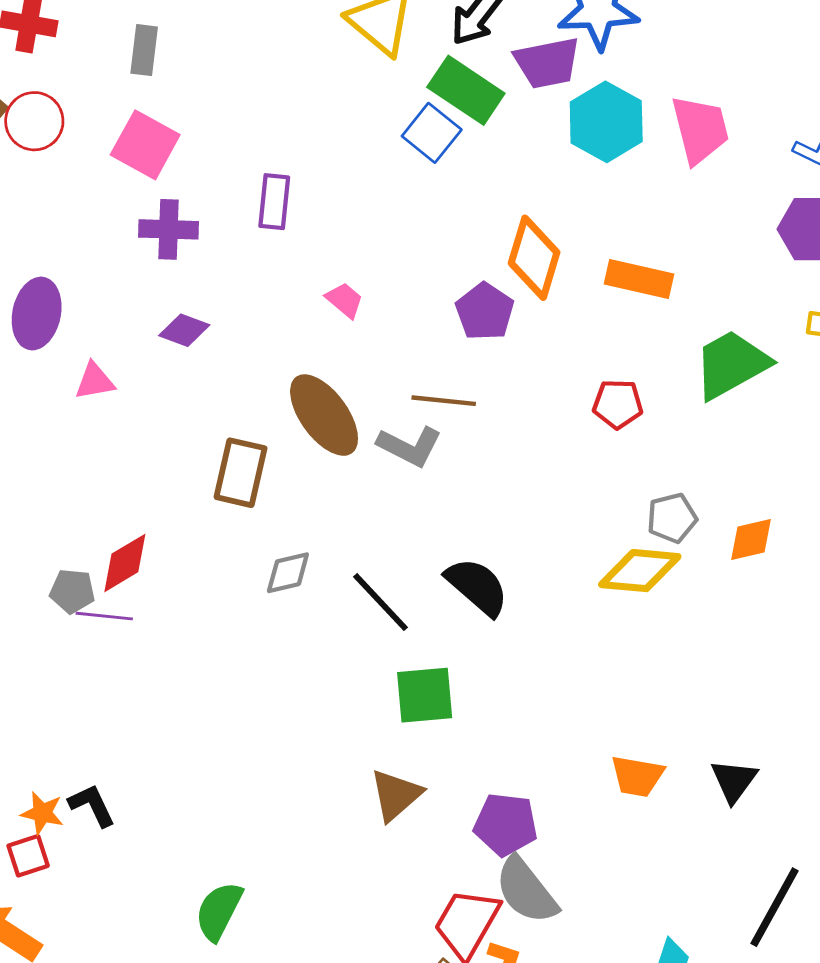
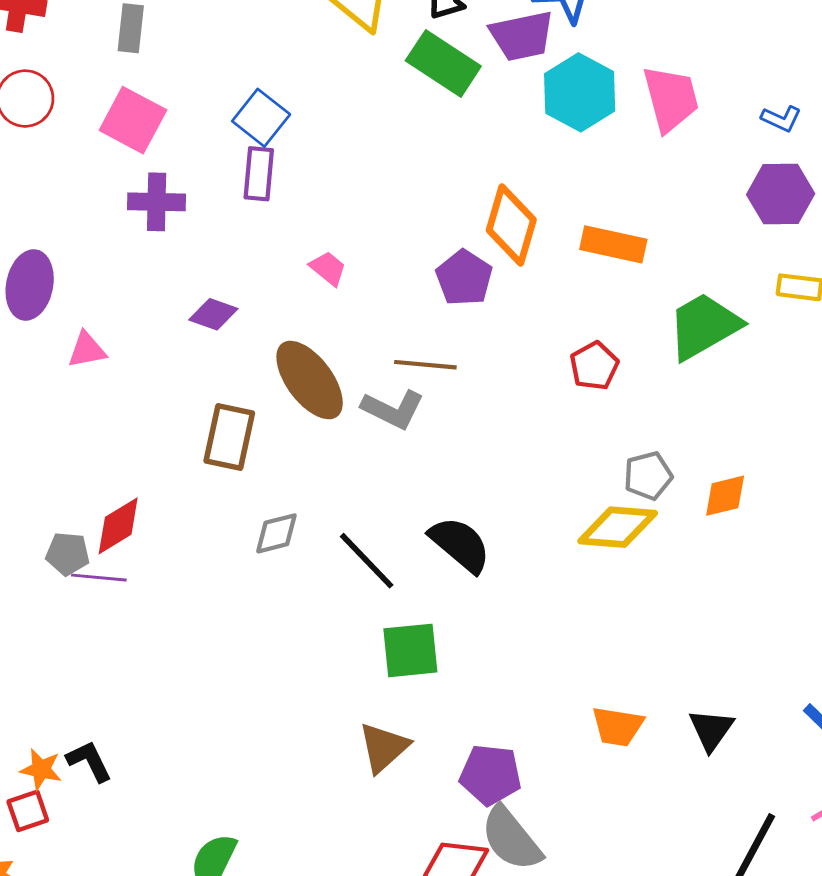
blue square: (432, 133) -> (261, 118), moved
purple diamond: (184, 330) -> (213, 314), moved
red pentagon: (618, 404) -> (594, 366), turned -30

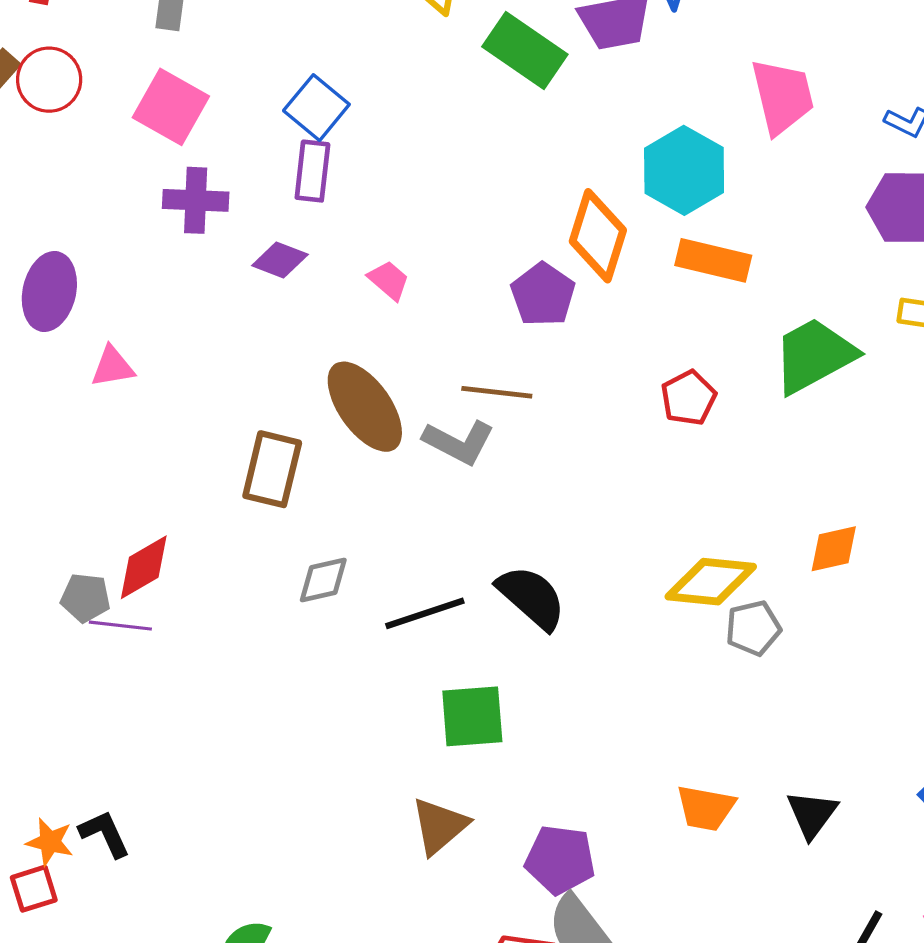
cyan hexagon: (580, 92) -> (684, 170), moved
purple diamond: (213, 314) -> (280, 260), moved
gray pentagon: (648, 476) -> (753, 628), moved
black line: (367, 561) -> (425, 613), turned -66

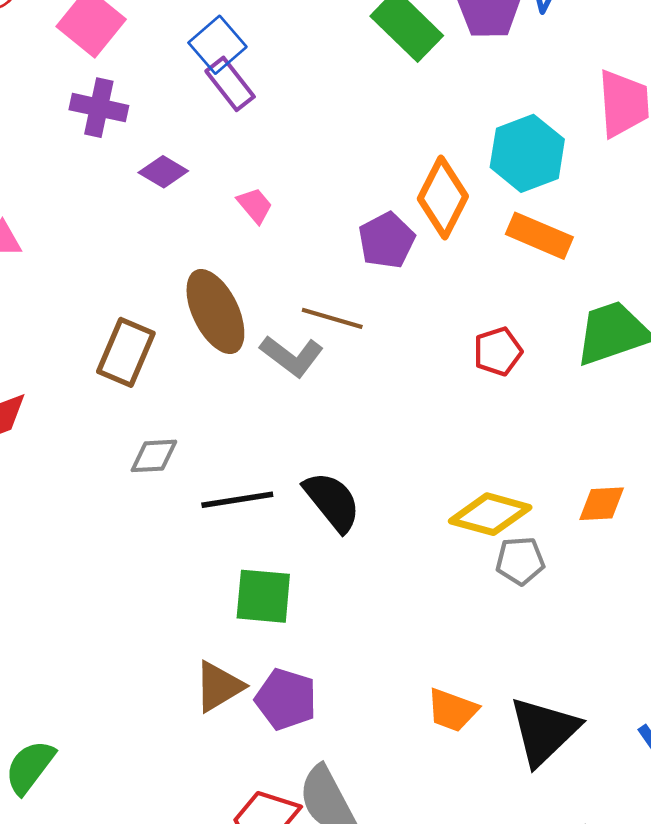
purple rectangle: (312, 171) -> (230, 84), moved, turned -54
black triangle: (812, 814) -> (544, 731), size x1.6
purple pentagon: (560, 860) -> (286, 699), moved

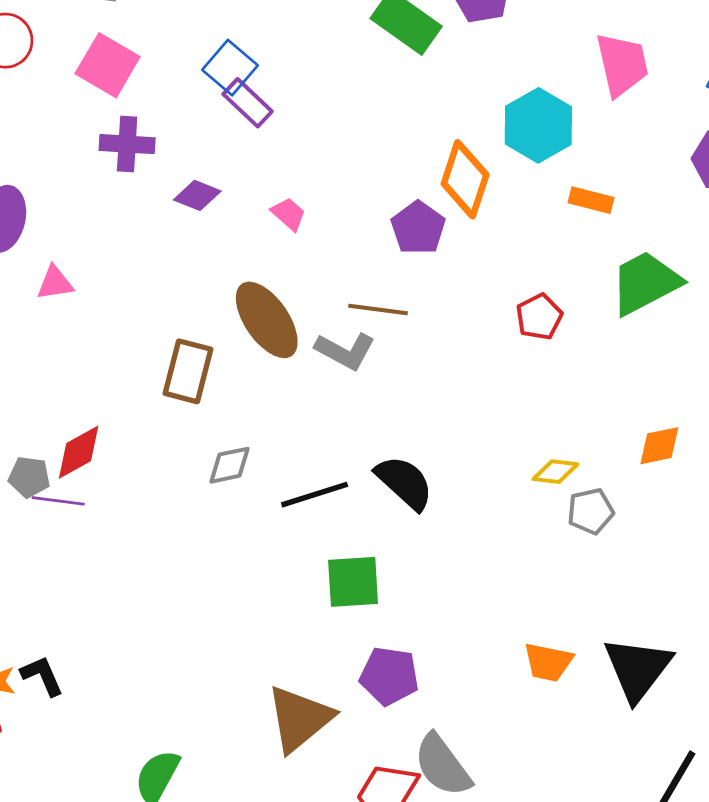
orange rectangle: (539, 236) -> (591, 200), moved, size x0.7
yellow diamond: (490, 514) -> (555, 472), size x0.6
brown triangle: (219, 686) -> (299, 719), moved, size x1.4

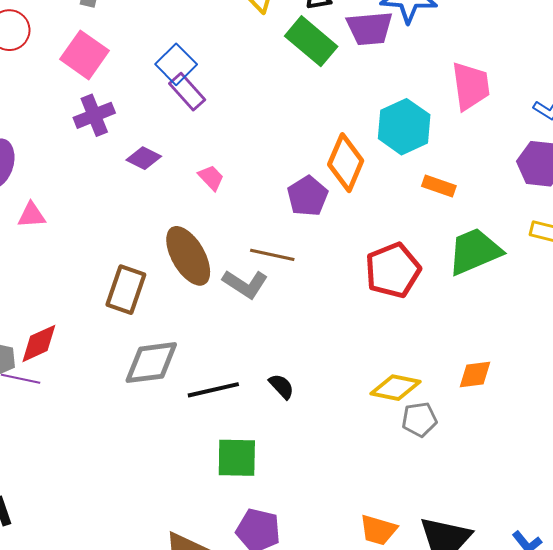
purple cross: (127, 144) -> (94, 115), turned -30
red pentagon: (539, 317) -> (393, 270), size x1.6
gray diamond: (229, 465) -> (151, 363), size x1.6
yellow diamond: (555, 472) -> (396, 388), size x1.4
black semicircle: (404, 482) -> (281, 386), size x0.6

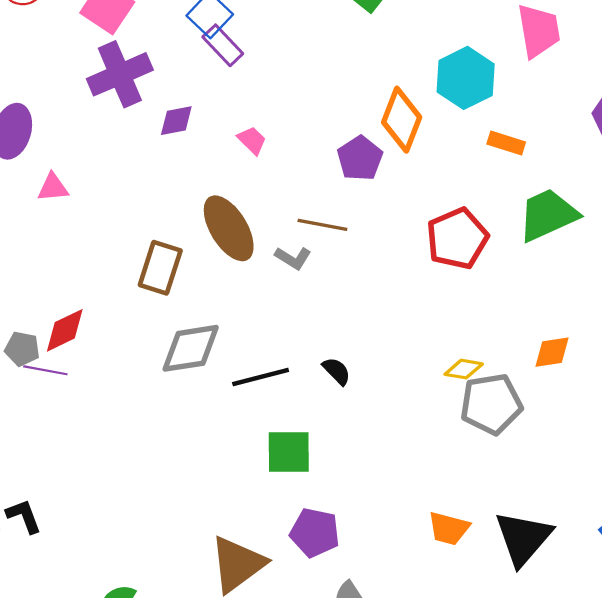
purple cross: (94, 115) -> (120, 74), size x1.4
purple diamond: (144, 158) -> (176, 121), turned -36
gray L-shape: (245, 284) -> (293, 258), size x0.7
yellow diamond: (396, 388) -> (464, 369), size x0.7
gray pentagon: (419, 419) -> (491, 404), size x1.6

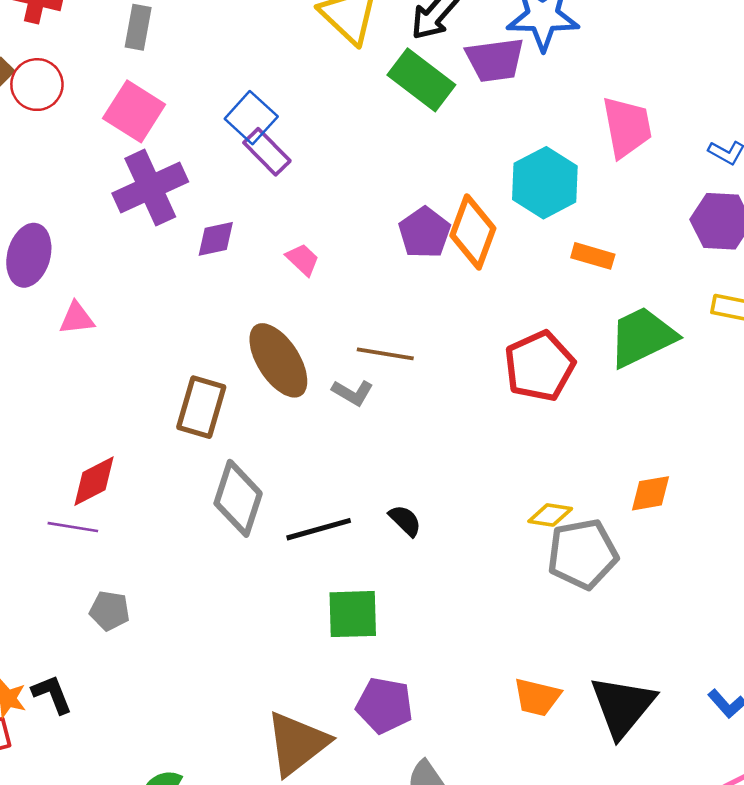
purple pentagon: (360, 158) -> (425, 233), moved
gray diamond: (191, 348) -> (238, 498), turned -62
gray pentagon: (22, 349) -> (110, 611), moved

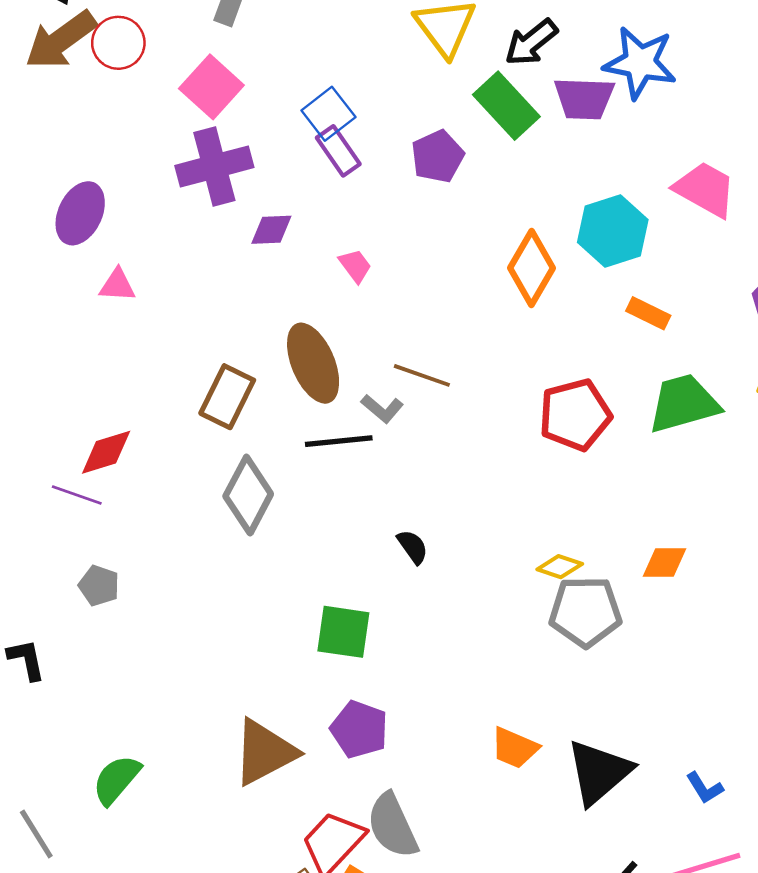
pink trapezoid: (627, 127) -> (705, 189), turned -60
purple pentagon: (425, 233) -> (438, 156), moved
black line: (319, 529) -> (339, 441), moved

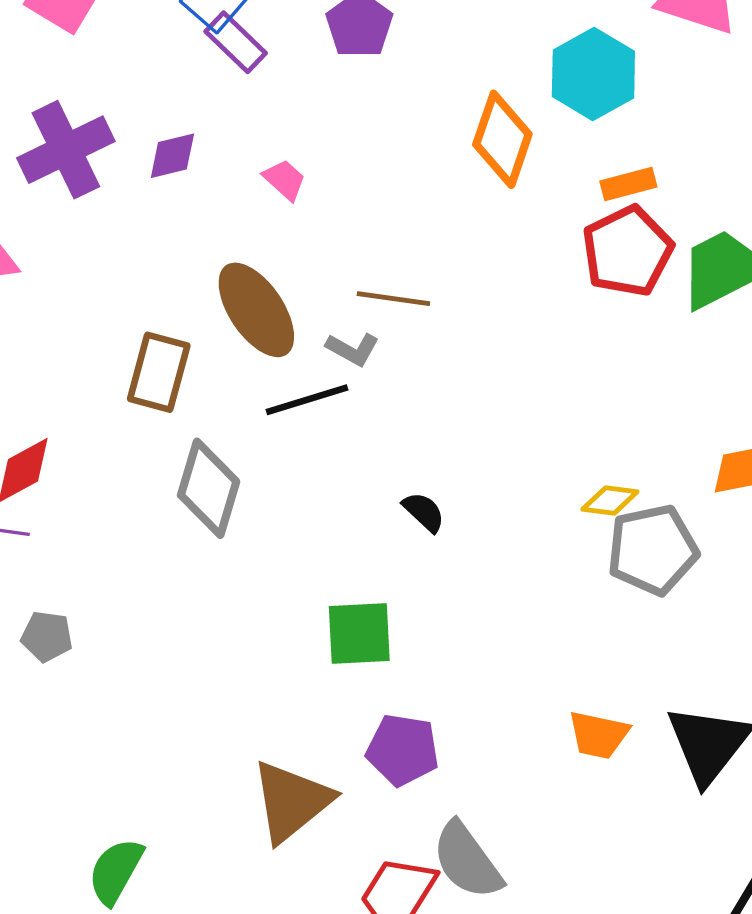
purple cross: (214, 166) -> (66, 150), moved
orange rectangle: (648, 313) -> (628, 184), moved, turned -30
red pentagon: (575, 415) -> (627, 251), moved

